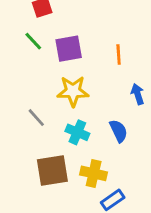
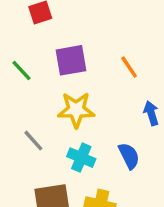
green line: (33, 41) -> (21, 71), moved
orange line: (119, 54) -> (129, 67), turned -30

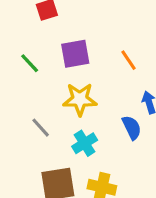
blue semicircle: (129, 156) -> (132, 128), moved
cyan cross: (81, 158) -> (85, 143), turned 35

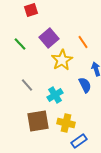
purple square: (75, 54) -> (49, 38), turned -30
yellow star: (80, 99) -> (62, 60), moved, turned -30

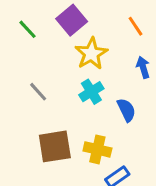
orange line: (83, 42) -> (135, 26), moved
blue semicircle: (85, 85) -> (126, 110), moved
cyan cross: (55, 95) -> (91, 92), moved

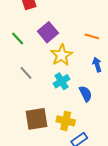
orange line: (135, 26) -> (92, 36), turned -40
gray line: (38, 92) -> (26, 73), moved

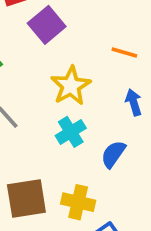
purple square: (48, 32) -> (47, 25), moved
blue semicircle: (86, 94) -> (113, 154), turned -119

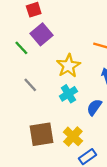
purple square: (47, 25) -> (42, 34), moved
yellow cross: (78, 202) -> (73, 136), turned 30

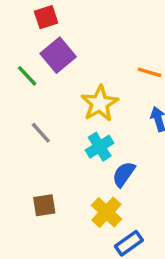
blue semicircle: (94, 107) -> (124, 174), moved
brown square: (42, 134) -> (44, 205), moved, size x0.6

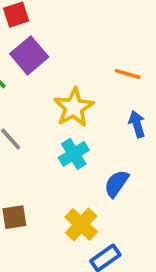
blue semicircle: (124, 174) -> (116, 184), moved

